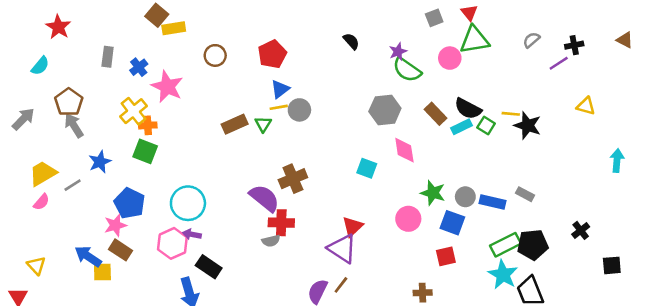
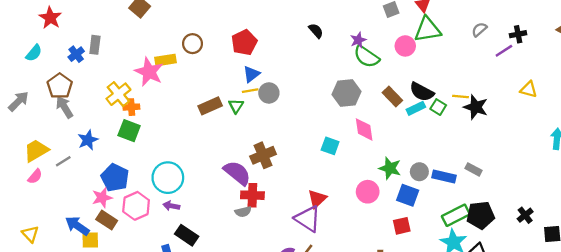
yellow rectangle: (174, 28) -> (165, 60), moved
blue cross: (139, 67) -> (76, 54), moved
black cross: (581, 230) -> (525, 215), moved
pink hexagon: (172, 243) -> (136, 206), moved

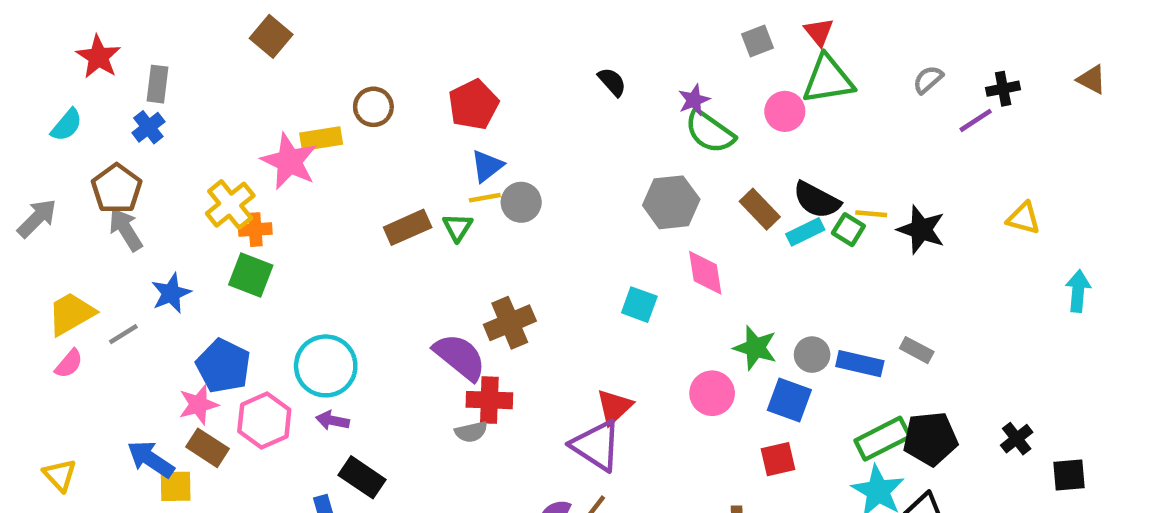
gray rectangle: (95, 45) -> (157, 84), moved
yellow triangle: (529, 89) -> (1023, 218), moved
yellow line: (461, 97) -> (871, 214), moved

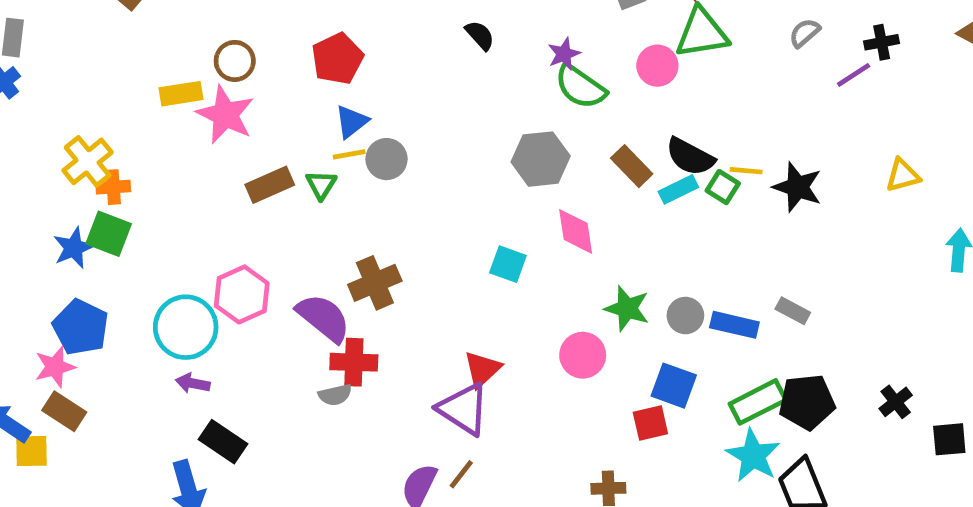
pink star: (289, 161) -> (225, 115), moved
yellow triangle: (1023, 218) -> (903, 175), turned -30
blue star: (171, 293) -> (74, 248), moved
blue square: (789, 400) -> (674, 386), moved
pink hexagon: (264, 420) -> (242, 294), moved

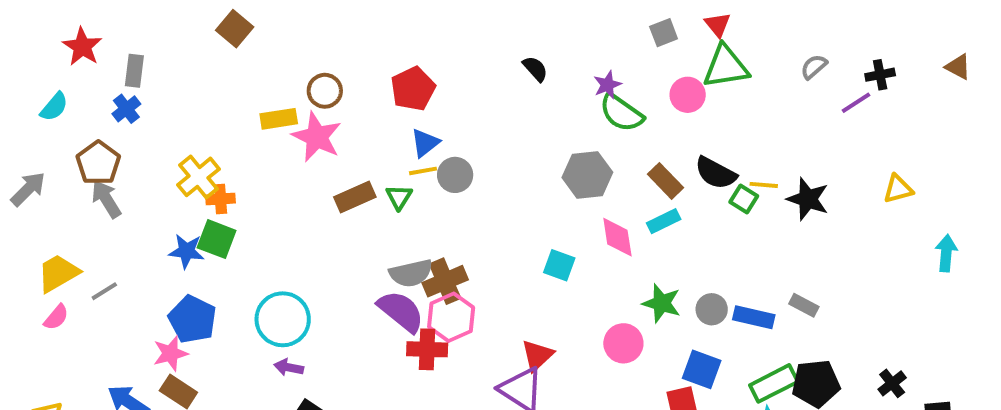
cyan rectangle: (678, 189) -> (664, 221), moved
blue star: (74, 248) -> (186, 251), turned 30
pink hexagon: (242, 294) -> (451, 317), moved
gray semicircle: (335, 395) -> (411, 273), moved, size x1.5

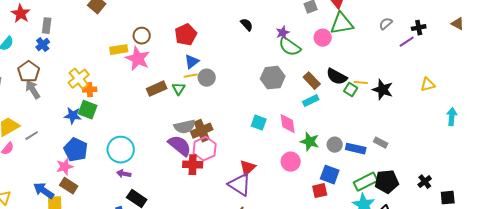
pink diamond: (617, 237) -> (288, 124), moved

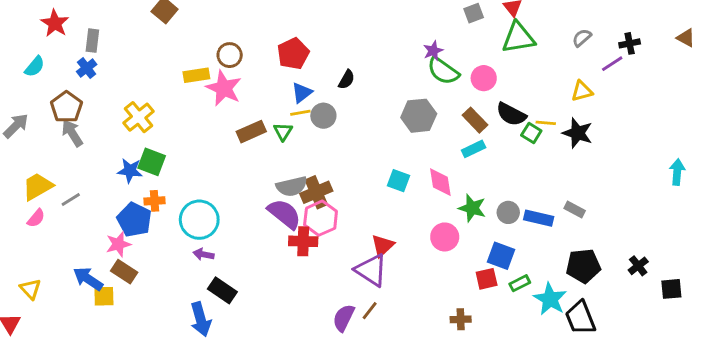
black semicircle: (247, 25) -> (347, 80), moved, turned 72
pink circle: (323, 38) -> (484, 78), moved
yellow triangle: (428, 85) -> (582, 91), moved
orange cross: (90, 90) -> (154, 201), moved
green rectangle: (366, 182) -> (520, 283), moved, size x0.6

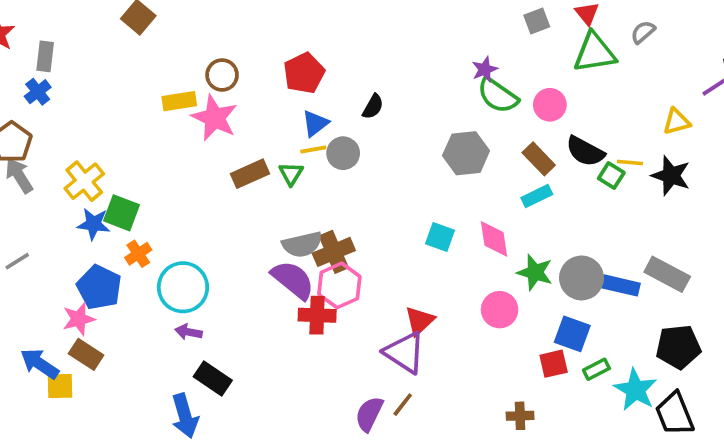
gray semicircle: (582, 38) -> (643, 32), moved
yellow cross: (139, 117) -> (84, 181), moved
orange cross: (154, 201) -> (138, 254), moved, turned -30
gray rectangle: (575, 210) -> (667, 274), size x1.6
gray circle: (508, 212) -> (582, 278), size x1.5

